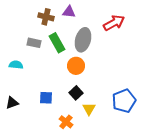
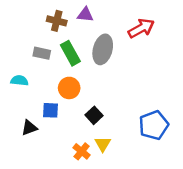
orange circle: (76, 66) -> (69, 88), moved
blue square: (46, 98) -> (50, 110), moved
black triangle: (12, 103) -> (29, 128), moved
yellow triangle: (89, 109) -> (103, 144), moved

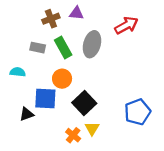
brown cross: (57, 21) -> (51, 19), turned -35
blue square: (50, 110) -> (45, 99), size x1.5
black square: (94, 115) -> (84, 103), size x1.5

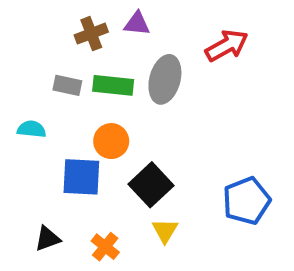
green rectangle: (63, 48) -> (113, 85), turned -55
black triangle: (27, 114) -> (47, 239), moved
orange cross: (73, 135) -> (105, 247), moved

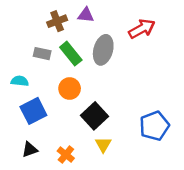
green rectangle: (113, 85) -> (71, 54), turned 45
blue square: (81, 177) -> (33, 111), moved, turned -30

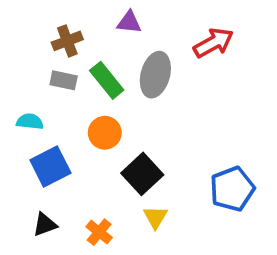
brown cross: (57, 21) -> (67, 41), moved

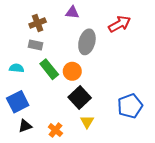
green rectangle: (107, 80) -> (49, 69), moved
orange circle: (105, 133) -> (72, 71), moved
blue square: (50, 166) -> (18, 102), moved

